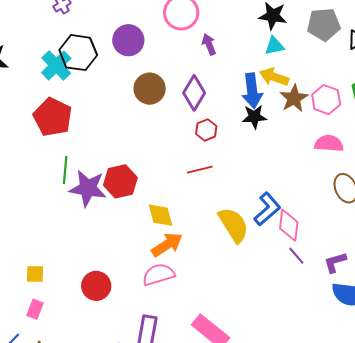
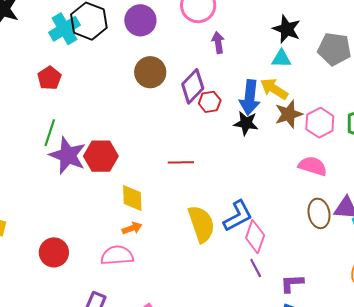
red pentagon: (53, 117) -> (49, 78), size x0.6
red hexagon: (206, 130) -> (210, 102), moved
orange arrow: (167, 245) -> (132, 228), size x0.6

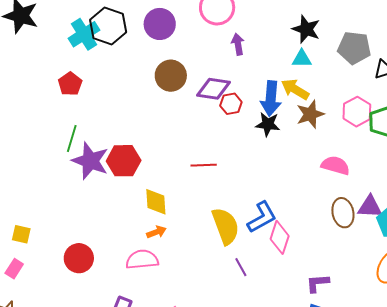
purple diamond: (193, 86) -> (214, 89), turned 56
pink hexagon: (320, 123) -> (357, 112), moved
purple line: (256, 268) -> (241, 267), moved

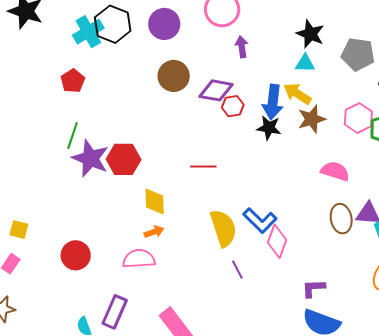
blue L-shape: (262, 217) -> (260, 220), turned 72

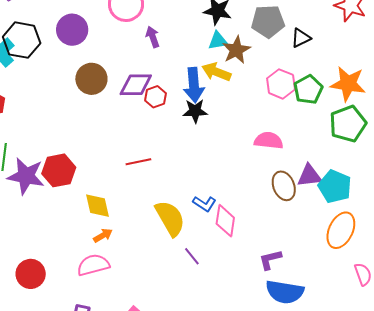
brown star: (312, 119) -> (236, 50), moved
blue L-shape: (260, 220) -> (204, 204), size x0.7

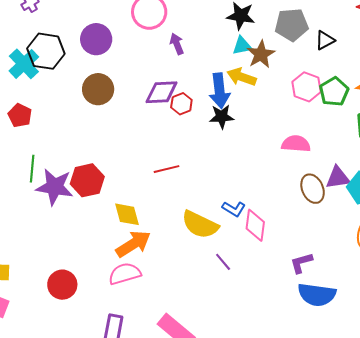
brown circle: (91, 79) -> (98, 89), moved
yellow semicircle: (170, 218) -> (200, 225), turned 147
orange arrow: (103, 235) -> (133, 244), size x1.8

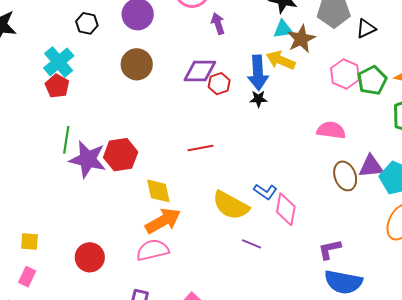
black hexagon: (46, 51) -> (87, 23), size x0.6
cyan cross: (24, 64) -> (59, 62), moved
black star: (222, 117) -> (258, 99), size x0.7
purple line: (223, 262) -> (252, 244), turned -30

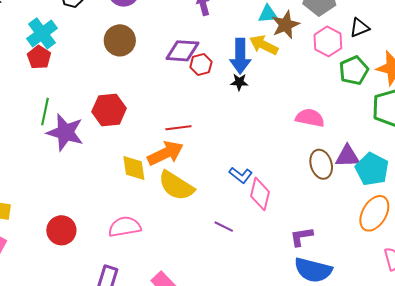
black triangle: (366, 28) -> (359, 28), moved
pink hexagon: (345, 74) -> (328, 41), moved
red hexagon: (121, 155) -> (109, 110), moved
yellow semicircle: (231, 205) -> (176, 186), moved
orange arrow: (163, 221) -> (165, 153), moved

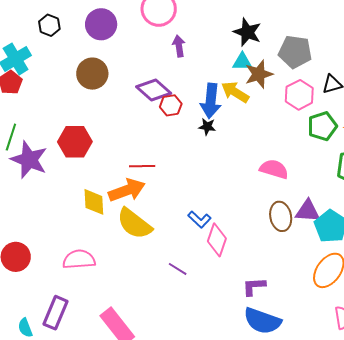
purple diamond: (182, 51) -> (154, 90), turned 32

